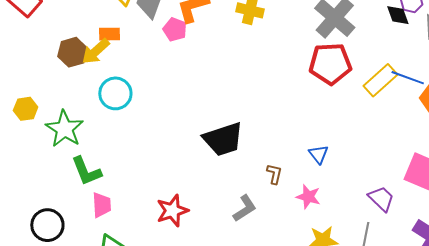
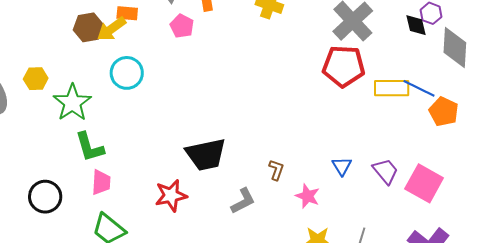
pink pentagon: (175, 29) -> (182, 26), moved
yellow rectangle: (380, 80) -> (392, 88), turned 36
black trapezoid: (223, 139) -> (206, 154), moved
blue triangle: (319, 154) -> (342, 166), moved
purple trapezoid: (381, 199) -> (385, 171), moved

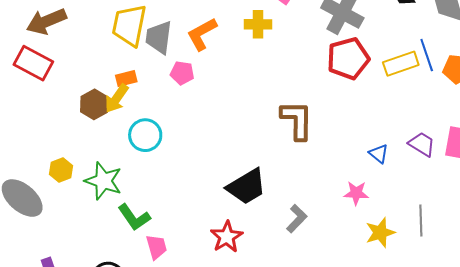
blue line: (419, 88) -> (427, 55), turned 64
brown L-shape: (276, 170) -> (297, 120), moved, size x2.0

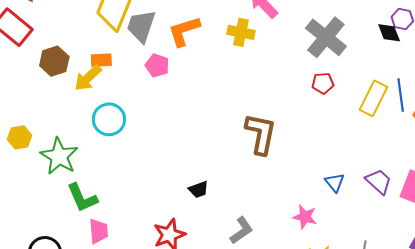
red pentagon: (348, 58) -> (323, 83), size x0.5
yellow rectangle: (401, 64) -> (374, 98), turned -56
brown hexagon: (94, 104) -> (54, 61), moved
black trapezoid: (246, 187) -> (198, 189), size x0.5

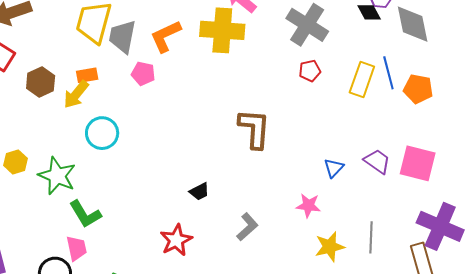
yellow cross: (241, 32) -> (222, 30), size x1.6
blue triangle: (335, 183) -> (334, 168), turned 30
pink trapezoid: (98, 231) -> (77, 248), moved

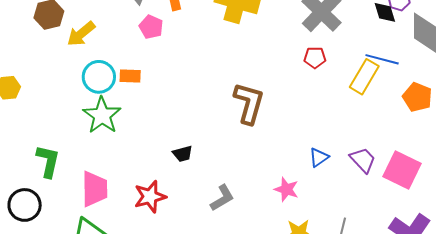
blue line: (388, 73) -> (382, 59), moved, turned -72
orange rectangle: (87, 75) -> (130, 76), moved
green star: (57, 176) -> (102, 115), moved
green L-shape: (85, 214) -> (48, 161), moved, turned -148
pink trapezoid: (77, 248) -> (94, 189), moved, size x1.4

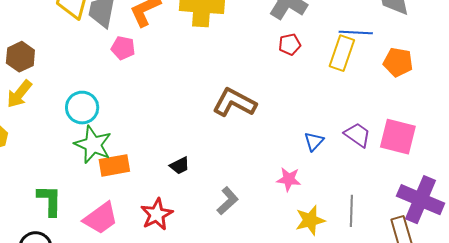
yellow arrow: (81, 34) -> (19, 94), moved
orange rectangle: (130, 76) -> (114, 165), moved, size x1.4
brown L-shape: (249, 103) -> (234, 103), turned -66
pink trapezoid: (94, 189) -> (101, 218), turned 66

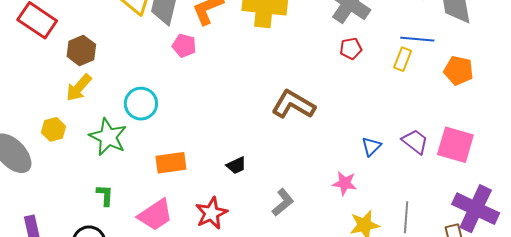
yellow rectangle: (342, 53) -> (403, 59), size x0.7
green star: (93, 145) -> (108, 137), moved
green L-shape: (50, 200) -> (105, 195), size x0.7

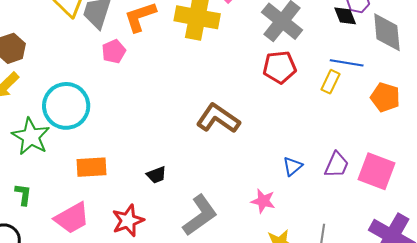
pink pentagon: (184, 46) -> (114, 51), turned 30
red pentagon: (351, 49) -> (280, 67), size x1.5
cyan circle: (141, 104) -> (66, 106), size x1.4
purple trapezoid: (415, 142) -> (337, 165), turned 72
gray L-shape: (283, 202) -> (200, 215), size x1.5

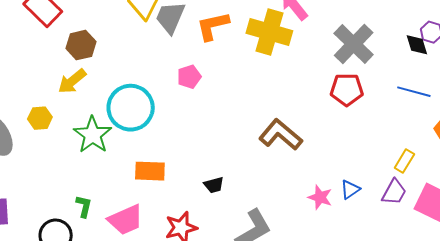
pink pentagon: (114, 51) -> (189, 77), moved
yellow rectangle: (330, 82) -> (404, 161), moved
green L-shape: (23, 194) -> (84, 206), moved
pink star: (263, 201) -> (320, 197), moved

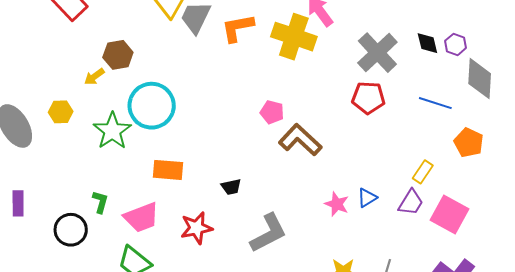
brown hexagon: (81, 45) -> (118, 55), moved
black diamond: (417, 45) -> (427, 43), moved
pink pentagon: (189, 77) -> (272, 112), moved, turned 30
yellow arrow: (72, 81) -> (94, 77), size x0.7

